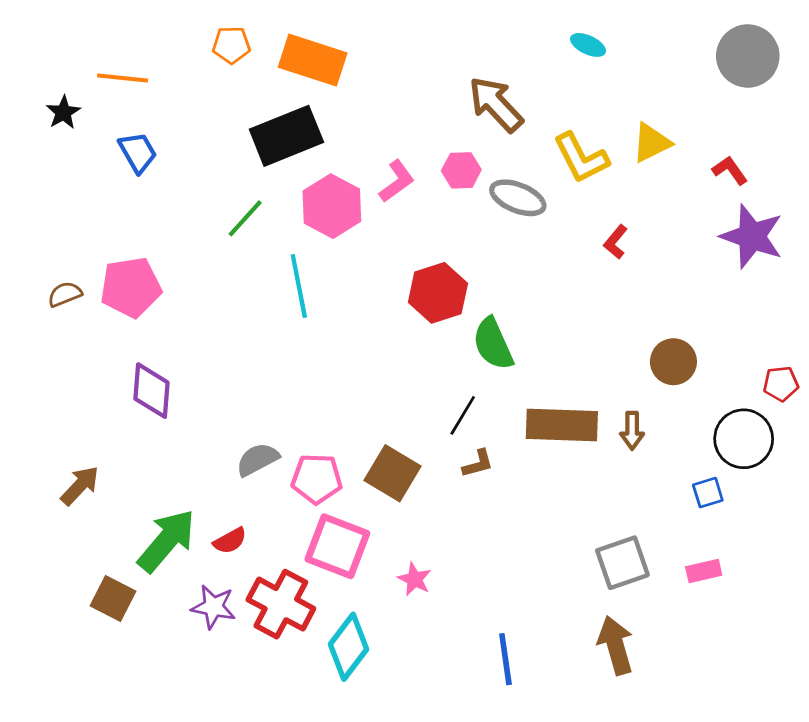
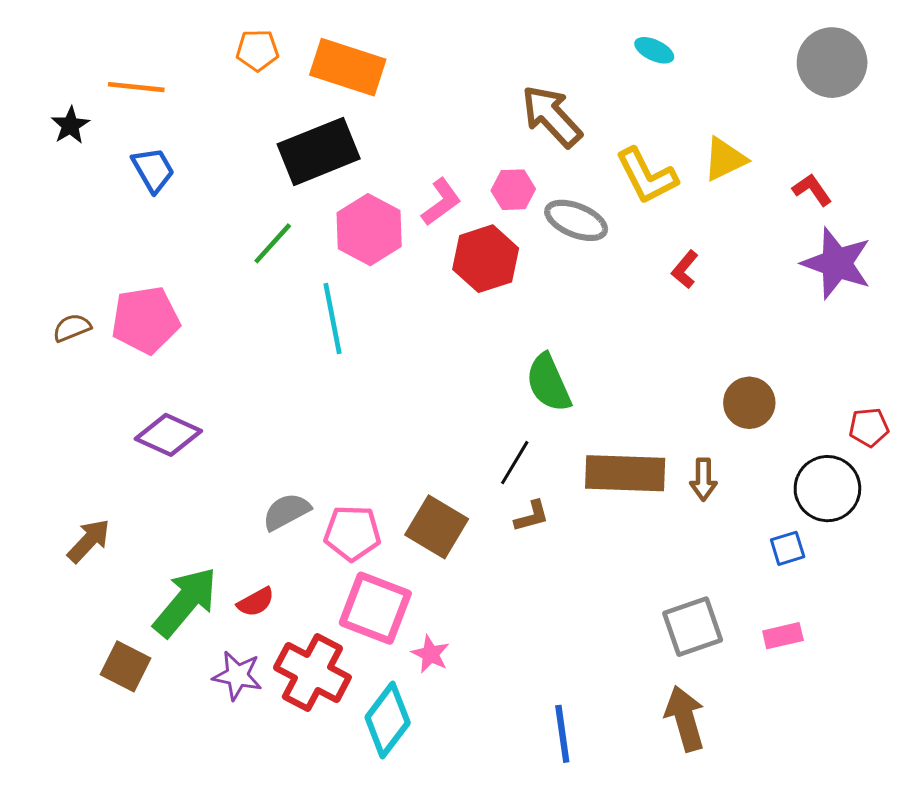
red hexagon: (438, 293) -> (486, 259), moved
purple diamond: (151, 391) -> (168, 435), turned -70
pink star: (415, 579) -> (430, 654), moved

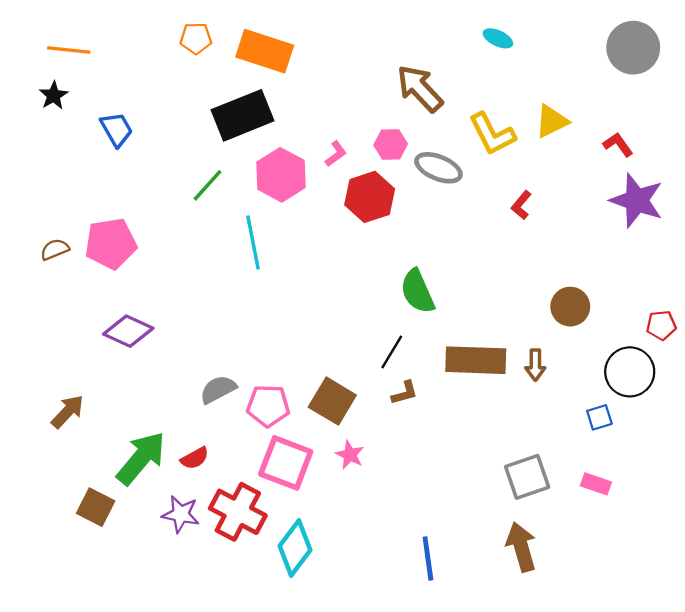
orange line: (136, 87) -> (69, 50), moved
pink L-shape: (441, 202) -> (336, 154), size x0.7
pink rectangle: (783, 636) -> (596, 484), turned 32
pink star: (430, 654) -> (350, 455), moved

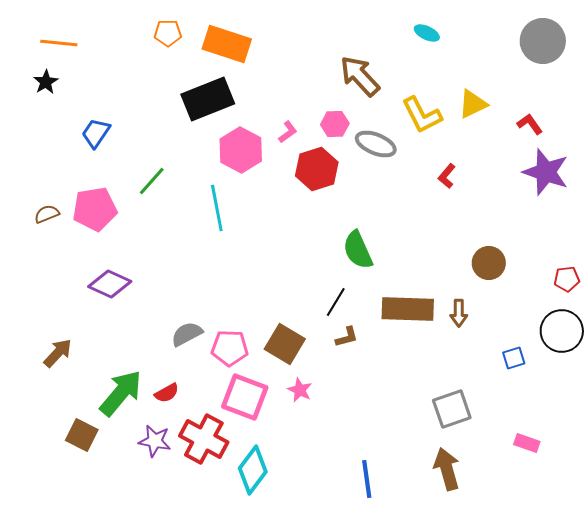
blue trapezoid: (117, 129) -> (96, 133), moved, turned -116
green line: (208, 185) -> (152, 181), moved
black circle: (630, 372) -> (562, 331), moved
pink rectangle: (596, 484) -> (527, 443), moved

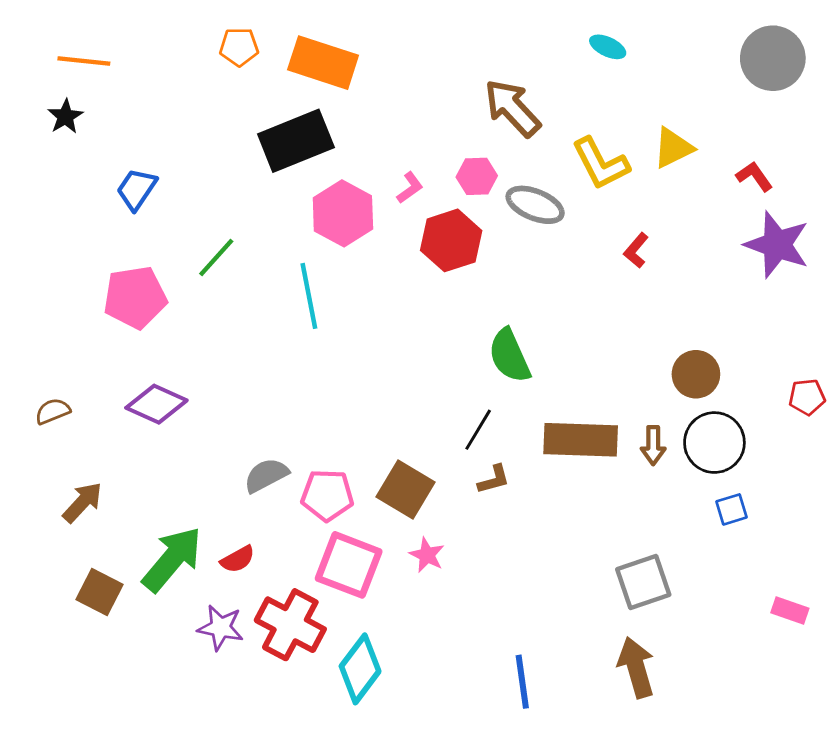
brown semicircle: (47, 214) -> (53, 411), moved
black circle: (562, 331) -> (714, 443), moved
brown square: (82, 435) -> (100, 592), moved
pink rectangle: (527, 443) -> (790, 610), moved

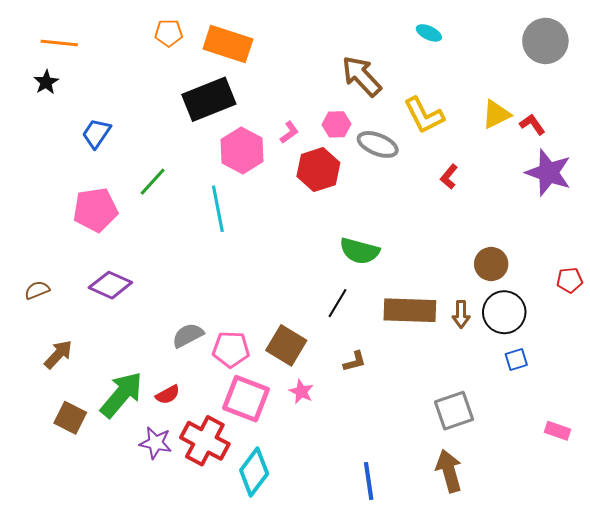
yellow triangle: (673, 148) -> (496, 114), moved
green semicircle: (509, 356) -> (360, 251), turned -51
brown L-shape: (494, 480) -> (355, 361), moved

